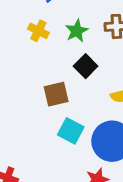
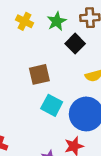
black square: (86, 66) -> (75, 44), moved

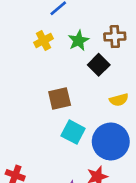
yellow cross: (24, 21) -> (43, 41), turned 35

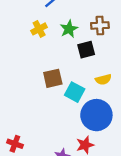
black square: (99, 65) -> (86, 50), turned 30
cyan square: (73, 132) -> (75, 92), moved

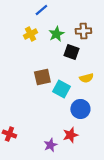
black square: (86, 50) -> (71, 52), turned 35
blue circle: (96, 115) -> (80, 109), size x0.7

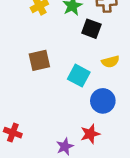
brown square: (42, 77) -> (39, 60), moved

